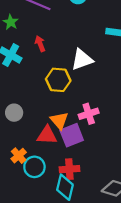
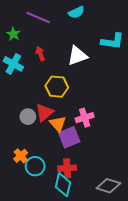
white triangle: (82, 60) -> (77, 56), moved
gray circle: (14, 113) -> (28, 117), moved
red triangle: (47, 135) -> (44, 112), moved, turned -42

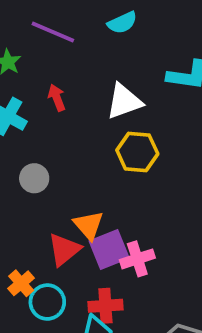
yellow hexagon: (57, 87) -> (137, 152), moved
red triangle: (44, 112) -> (64, 250), moved
gray circle: (28, 117) -> (34, 178), moved
pink cross: (85, 118) -> (137, 259), moved

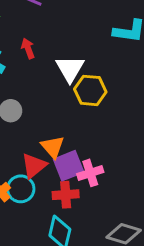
white triangle: (124, 101) -> (70, 69), moved, turned -40
cyan circle: (47, 302) -> (21, 189), moved
red cross: (105, 306) -> (66, 195), moved

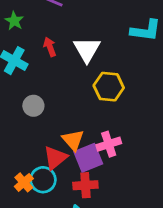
white triangle: (70, 69) -> (87, 50), moved
pink cross: (90, 173) -> (109, 144), moved

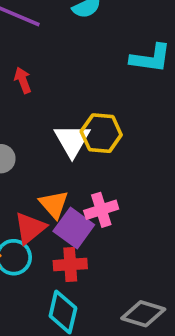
white triangle: (87, 50) -> (72, 140), moved
purple square: (88, 158) -> (74, 228), turned -32

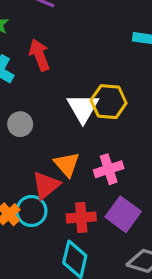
red arrow: (23, 80) -> (39, 55), size x1.4
purple square: (74, 228) -> (123, 214), moved

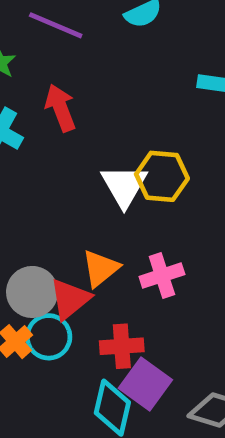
gray circle: (20, 124) -> (32, 292), moved, size x1.4
orange triangle: (67, 164) -> (101, 268), turned 32
purple square: (123, 214) -> (145, 384), moved

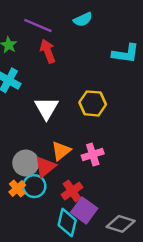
red arrow: (60, 108) -> (48, 51), moved
white triangle: (124, 186) -> (46, 108), moved
red cross: (122, 346) -> (72, 191), turned -30

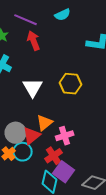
pink cross: (93, 154) -> (65, 136), moved

